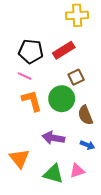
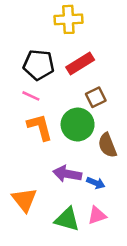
yellow cross: (77, 15) -> (68, 19), moved
blue arrow: (87, 145) -> (96, 183), moved

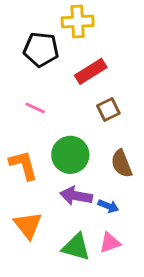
black pentagon: (39, 65) -> (41, 49), moved
green circle: (78, 125) -> (70, 155), moved
orange L-shape: (40, 127) -> (23, 165), moved

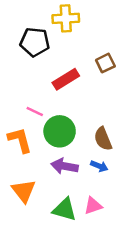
red rectangle: (91, 71) -> (66, 79), moved
pink line: (35, 108) -> (35, 111), moved
brown square: (108, 109) -> (105, 63), moved
blue arrow: (108, 206) -> (99, 166), moved

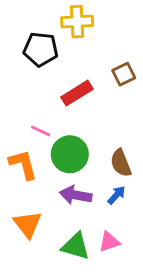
blue arrow: (99, 166) -> (116, 195), turned -70

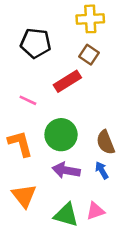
yellow cross: (77, 22) -> (90, 19), moved
brown square: (124, 74) -> (89, 55), moved, turned -30
pink line: (41, 131) -> (28, 100), moved
blue arrow: (116, 195) -> (102, 170), turned -72

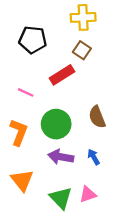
brown semicircle: (106, 142) -> (97, 117), moved
orange L-shape: (20, 144) -> (19, 132), turned 36
green triangle: (66, 215) -> (61, 198), turned 30

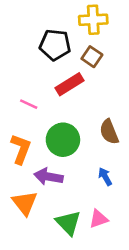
black pentagon: (33, 40) -> (55, 45), moved
purple arrow: (61, 157) -> (48, 177), moved

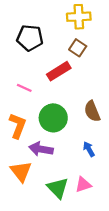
black pentagon: (55, 45) -> (30, 38), moved

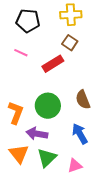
black pentagon: (30, 38) -> (28, 21), moved
pink line: (24, 88) -> (21, 53), moved
blue arrow: (89, 149) -> (80, 134), size x1.5
green triangle: (58, 188) -> (47, 158), moved, turned 30

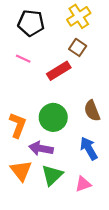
yellow cross: (71, 15) -> (79, 16), turned -30

